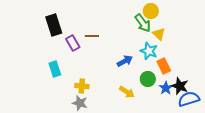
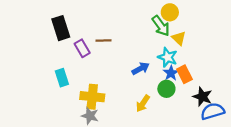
yellow cross: (82, 86) -> (92, 97), size x1.5
blue star: (166, 88) -> (171, 73), moved
yellow arrow: (127, 92) -> (143, 103), turned 91

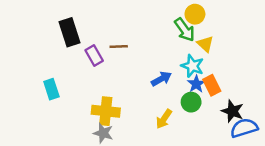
cyan rectangle: (62, 78) -> (51, 89), moved

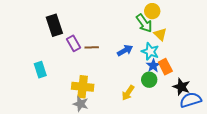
brown line: (119, 46) -> (92, 47), moved
blue arrow: (161, 79) -> (125, 50), moved

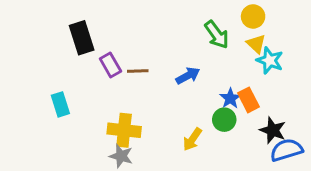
yellow circle: (152, 11) -> (253, 16), moved
yellow triangle: (160, 34) -> (256, 44), moved
cyan star: (150, 51) -> (270, 60), moved

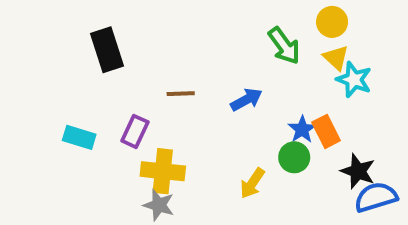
purple rectangle: (110, 65) -> (135, 131), moved, turned 55
cyan rectangle: (60, 104) -> (79, 137), turned -55

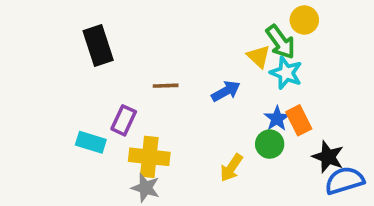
green arrow: (284, 46) -> (281, 42), moved
yellow triangle: (336, 58) -> (259, 56), moved
cyan star: (354, 80) -> (286, 73), moved
cyan rectangle: (79, 137) -> (91, 142), moved

